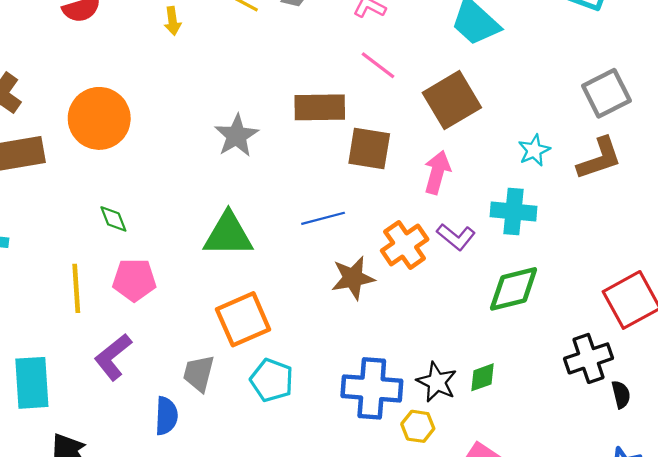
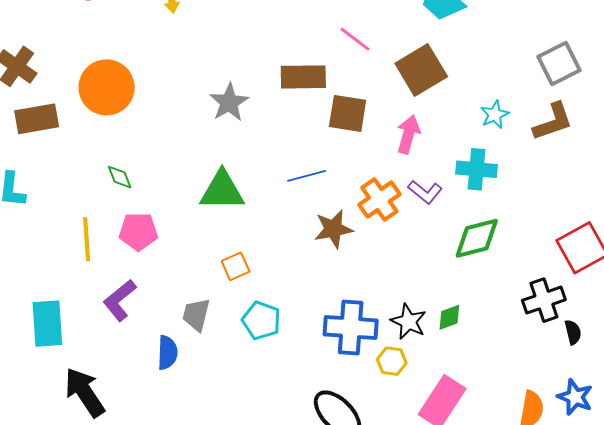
orange square: (243, 319) -> (236, 266), size x0.6

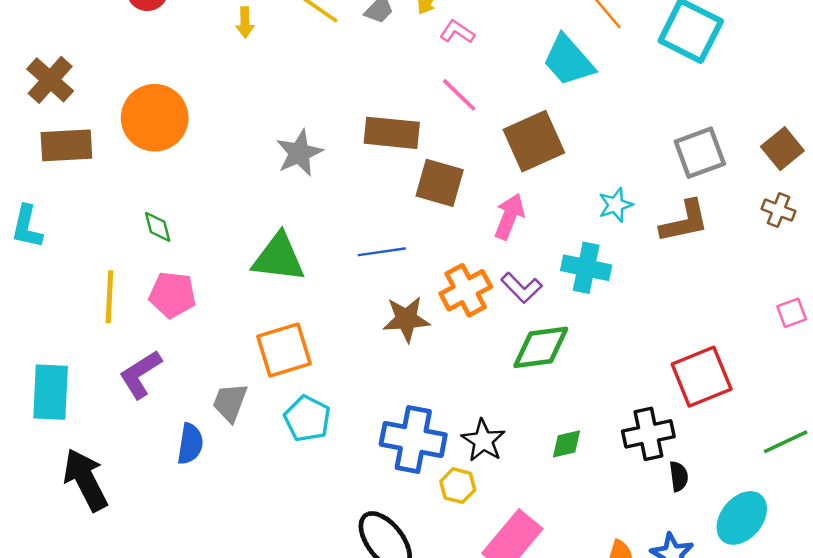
green diamond: (477, 238) -> (541, 347), moved
orange square: (236, 266) -> (284, 350), size x1.6
green diamond: (449, 317) -> (566, 444), moved

